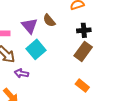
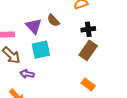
cyan square: (36, 49) -> (41, 50), turned 30

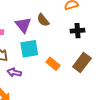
brown rectangle: (88, 50) -> (82, 62), moved
orange rectangle: (88, 84) -> (53, 64), moved

